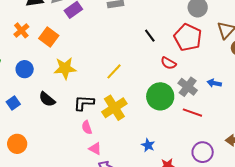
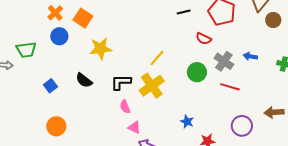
black line: (150, 36) -> (184, 12), turned -64
blue circle: (25, 69) -> (59, 36), moved
yellow line: (114, 71) -> (157, 58), moved
green circle: (160, 96) -> (197, 72), size x0.7

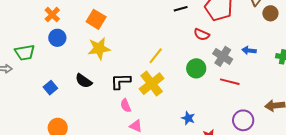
orange square: (83, 18) -> (96, 19), moved

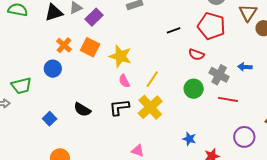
orange cross: (52, 15) -> (64, 45), moved
yellow star: (99, 48) -> (120, 56), moved, turned 30
pink semicircle: (126, 106) -> (124, 81), moved

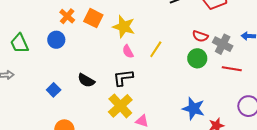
red semicircle: (196, 55) -> (200, 36), moved
green trapezoid: (21, 86) -> (19, 43), moved, turned 80
yellow cross: (150, 107) -> (120, 106), moved
blue star: (189, 139) -> (194, 109), size x1.6

